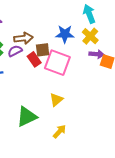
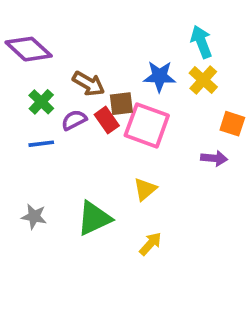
brown arrow: (23, 38) -> (89, 84), turned 36
purple semicircle: (15, 51) -> (74, 120), moved
purple arrow: (97, 54) -> (214, 158), moved

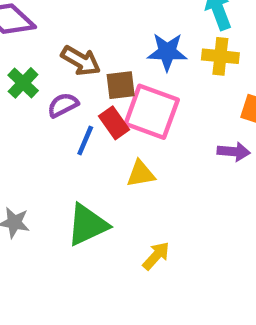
yellow cross: (203, 80) -> (220, 56), turned -36
red rectangle: (107, 120) -> (114, 123), moved
blue line: (41, 144) -> (85, 141), moved, turned -60
yellow triangle: (145, 189) -> (141, 174), moved, turned 30

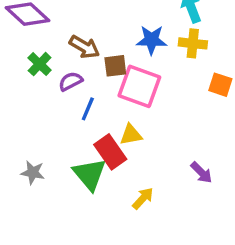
red rectangle: (114, 123) -> (110, 152), moved, size x1.4
purple arrow: (234, 152) -> (201, 173), moved, turned 40
green triangle: (87, 225) -> (90, 174), turned -45

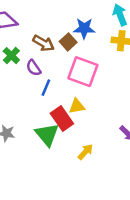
blue star: (151, 40) -> (84, 28), moved
brown square: (115, 66) -> (68, 42), moved, turned -35
purple semicircle: (71, 81) -> (34, 68), turned -98

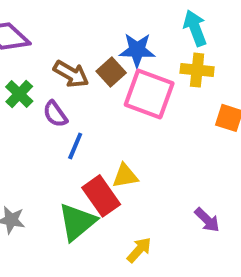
pink square: (83, 72) -> (149, 94), moved
green triangle: (47, 135) -> (77, 222), turned 30

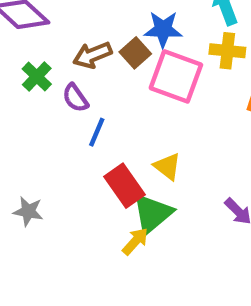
brown arrow: (71, 74) -> (92, 55), turned 128
yellow triangle: (125, 176) -> (167, 166), moved, turned 48
green triangle: (77, 222) -> (152, 214), moved
yellow arrow: (139, 250) -> (135, 241), moved

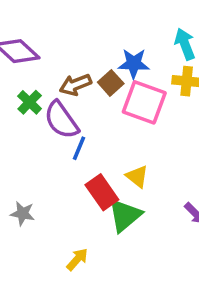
purple semicircle: (75, 98) -> (61, 120), size x1.6
yellow arrow: (135, 241) -> (77, 259), moved

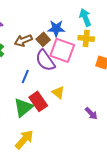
purple semicircle: (61, 120) -> (45, 60), moved
green triangle: (125, 215) -> (23, 107), moved
yellow arrow: (77, 259) -> (24, 139), size x1.5

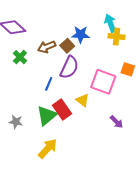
yellow cross: (86, 38) -> (117, 37), moved
pink square: (62, 50) -> (103, 82), moved
purple semicircle: (45, 60) -> (69, 67), turned -120

